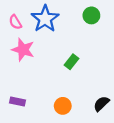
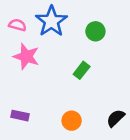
green circle: (91, 15) -> (95, 31), moved
pink semicircle: (15, 22) -> (17, 25), turned 136

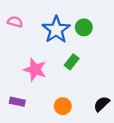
blue star: (51, 21) -> (56, 30), moved
pink star: (26, 56) -> (35, 70), moved

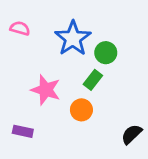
green circle: (84, 27) -> (106, 53), moved
orange circle: (63, 106) -> (81, 110), moved

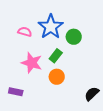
pink semicircle: (20, 28) -> (25, 32), moved
green rectangle: (93, 80) -> (56, 56), moved

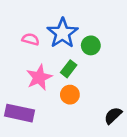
pink star: (32, 63) -> (39, 77), turned 30
purple rectangle: (16, 92) -> (19, 113), size x1.6

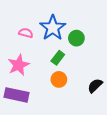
pink star: (39, 77) -> (19, 65), moved
black semicircle: (113, 116) -> (95, 86), moved

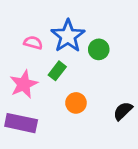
green rectangle: (58, 58) -> (57, 71), moved

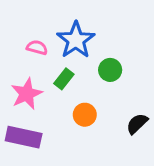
green circle: (99, 49) -> (110, 70), moved

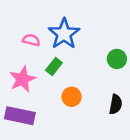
green circle: (110, 70) -> (117, 59), moved
black semicircle: (137, 124) -> (116, 104), turned 144

